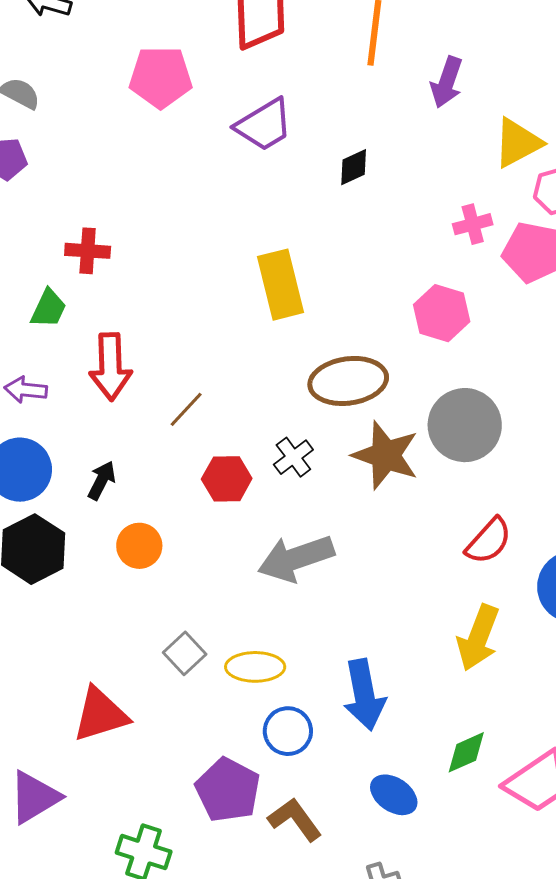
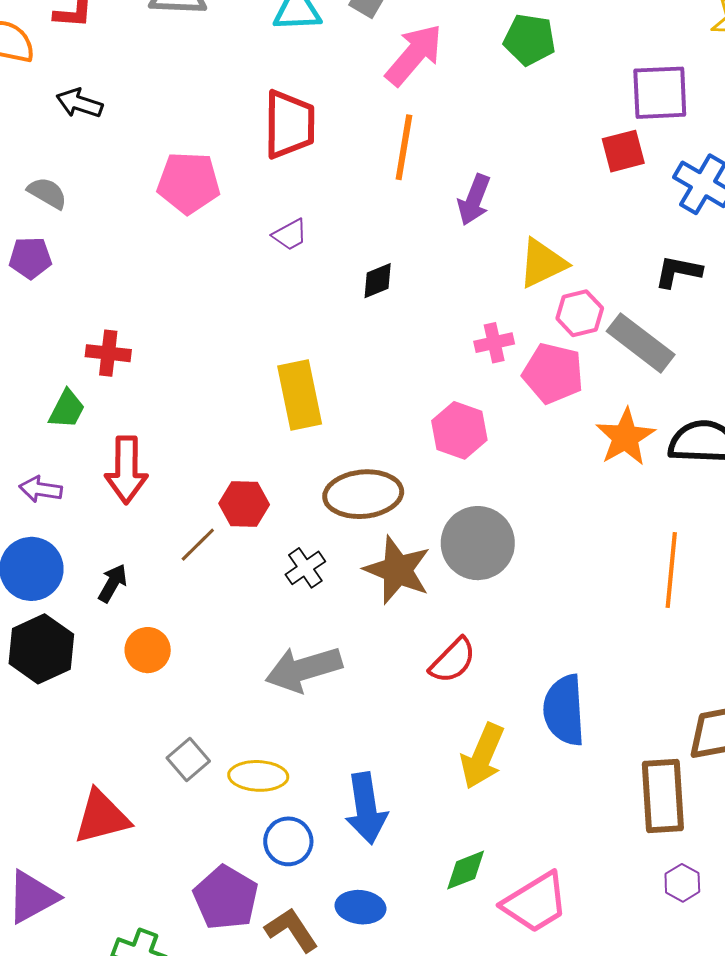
purple trapezoid: (264, 125) -> (290, 235), size x0.6
brown line: (186, 409) -> (198, 545), moved
red hexagon: (227, 479) -> (244, 504), moved
red semicircle: (489, 541) -> (453, 660), moved
blue ellipse: (394, 795) -> (360, 907), moved, turned -30

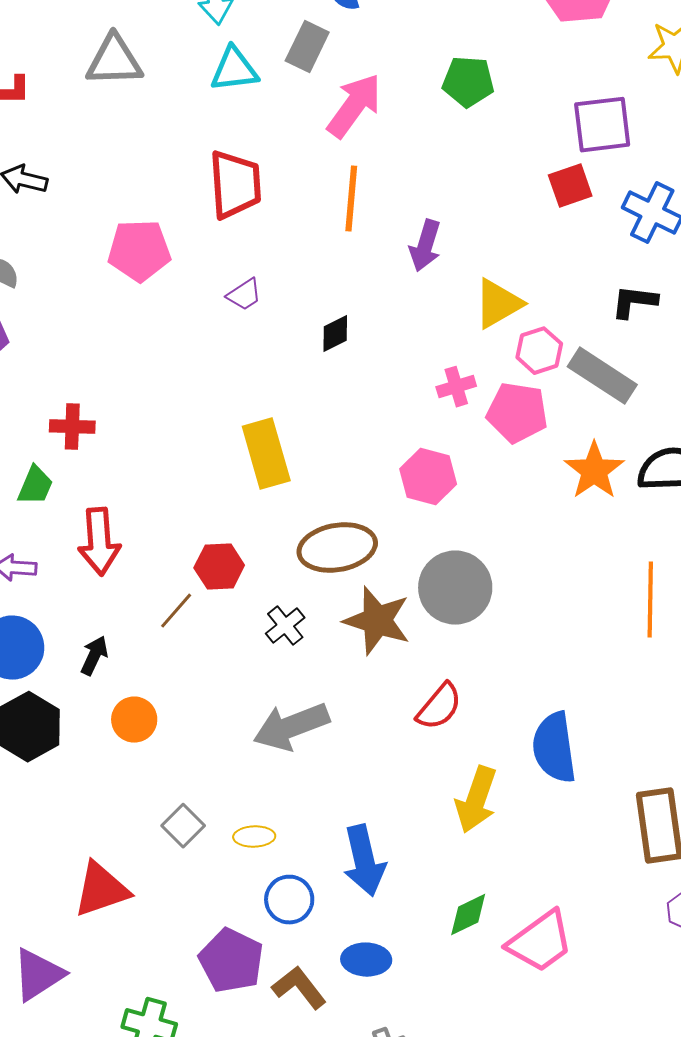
yellow ellipse: (258, 776) -> (254, 837), size x0.7

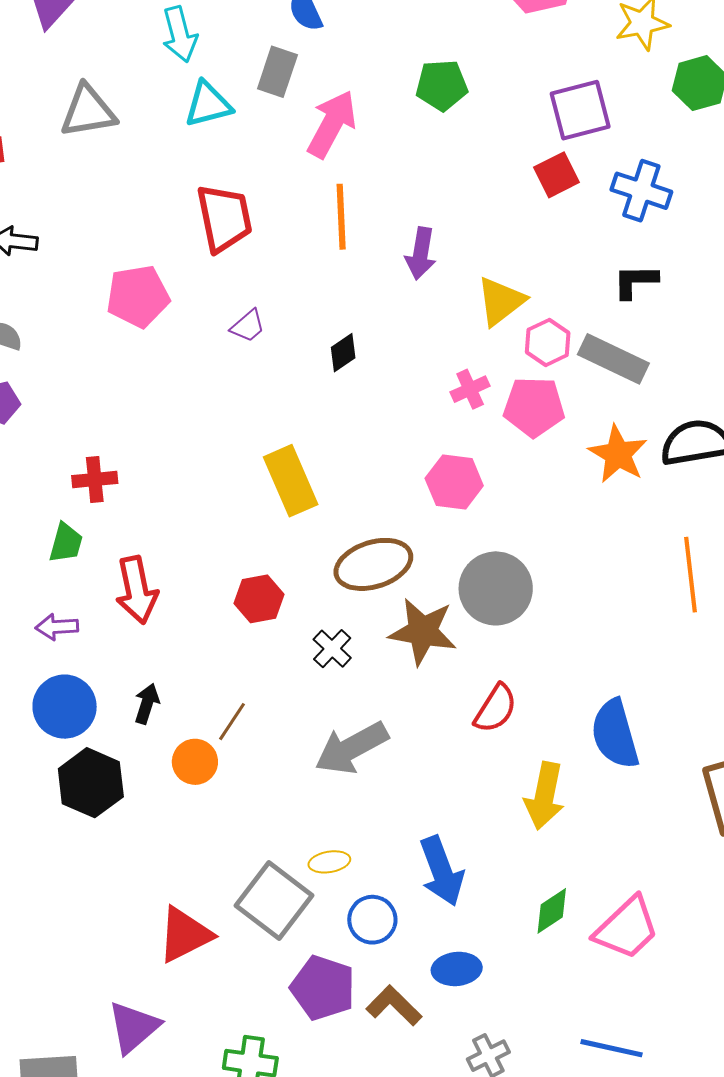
brown line: (176, 611) -> (232, 722), moved
gray square: (183, 826) -> (274, 901), moved, size x1.8

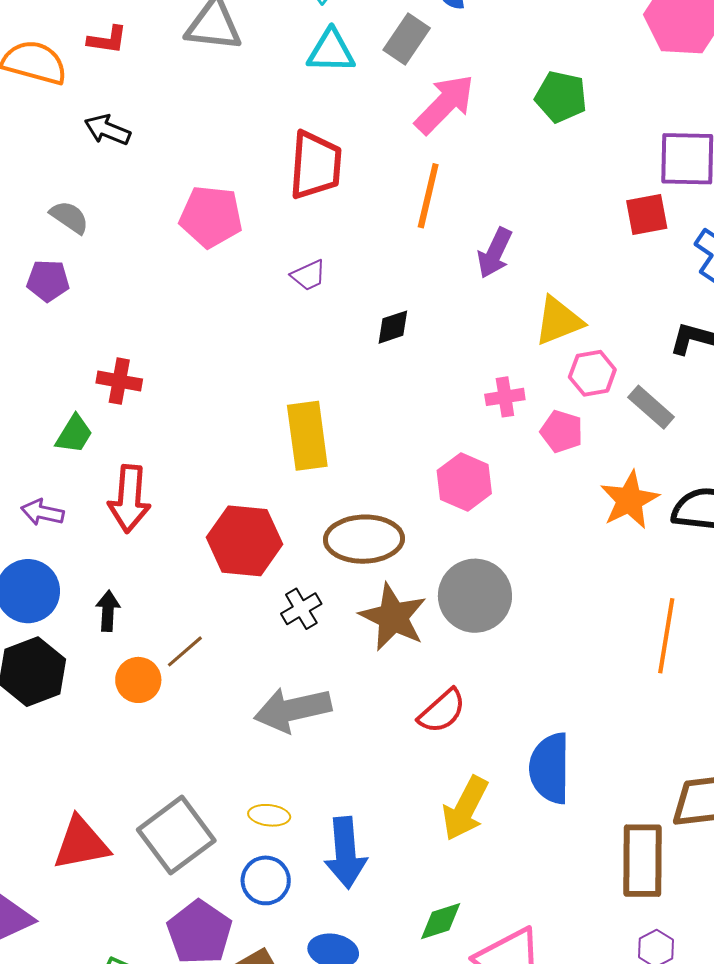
gray rectangle: (613, 359) -> (651, 407), size x0.7
pink pentagon: (534, 407) -> (562, 431), size x0.7
red hexagon: (259, 599) -> (244, 541), size x1.5
black arrow: (147, 704) -> (108, 611), turned -30
yellow ellipse: (329, 862) -> (269, 815), moved

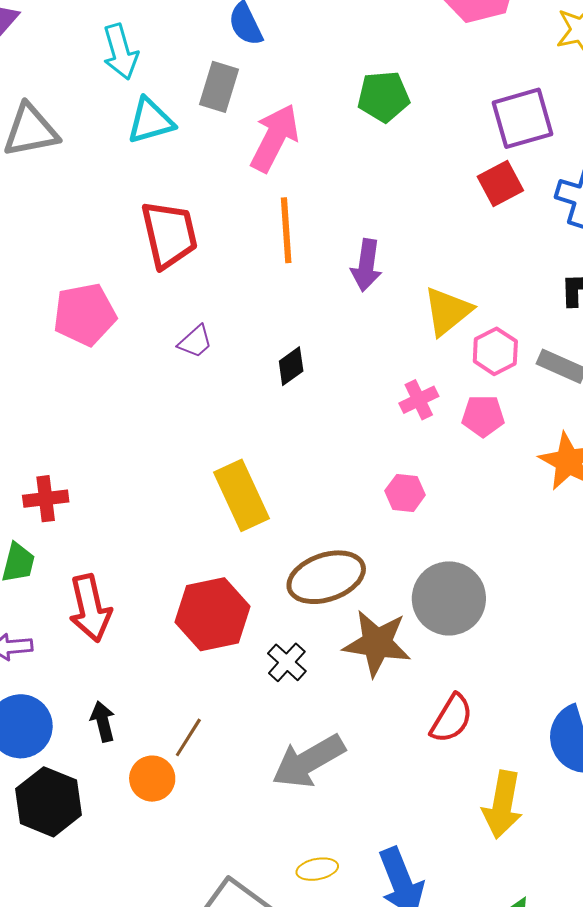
pink hexagon: (464, 482) -> (405, 493), size x0.7

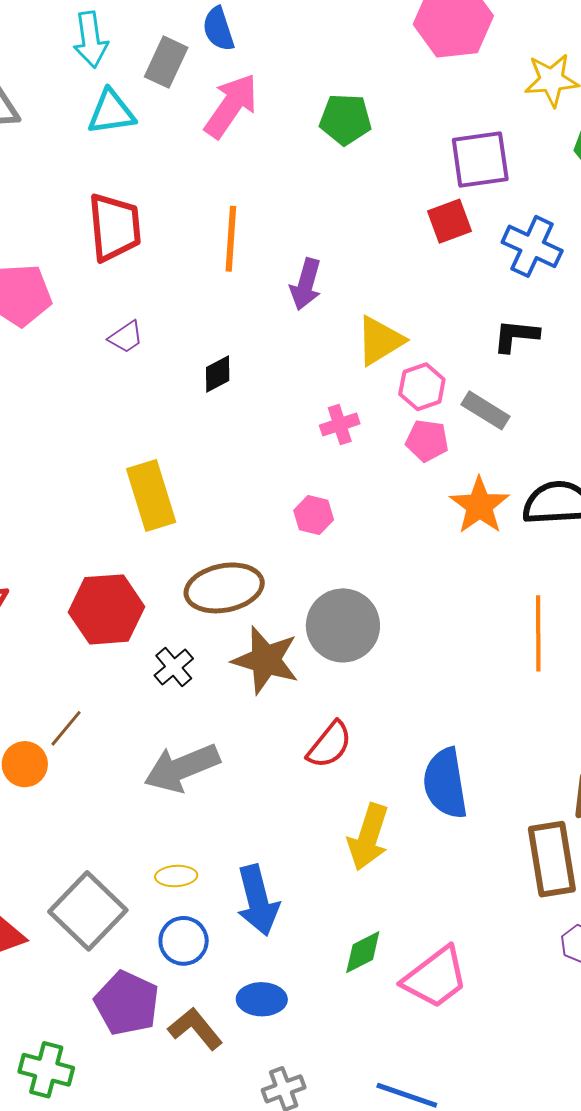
gray rectangle: (219, 87) -> (166, 62), moved
pink arrow: (275, 138) -> (231, 106), moved
pink pentagon: (483, 416) -> (427, 441), moved

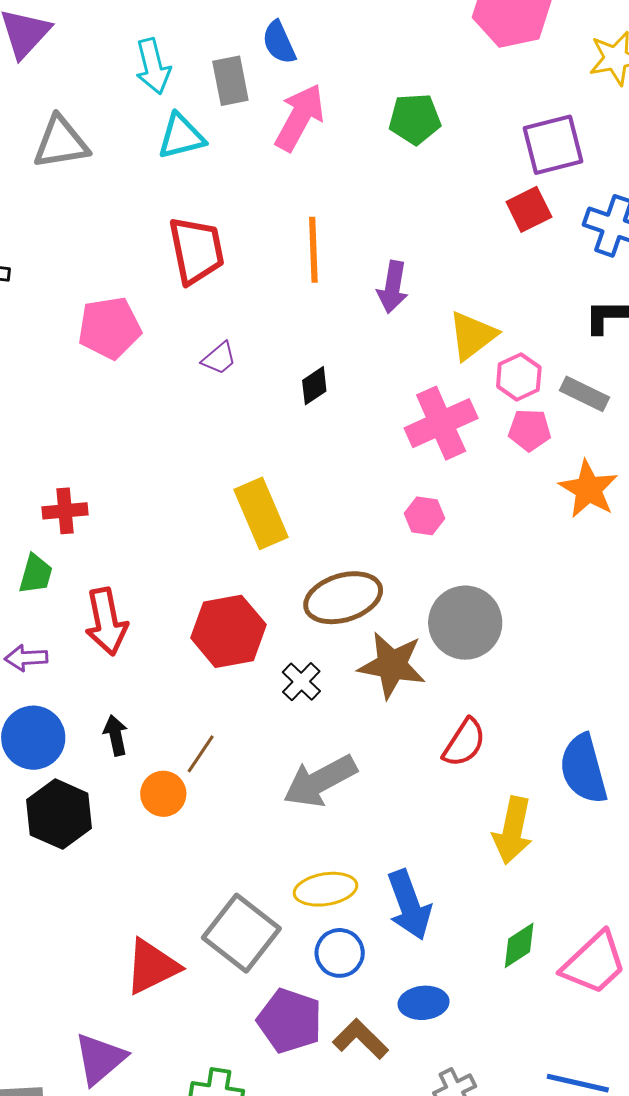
gray rectangle: (166, 62) -> (230, 81), turned -30
pink cross: (340, 425) -> (441, 423), size x1.8
yellow ellipse: (176, 876) -> (326, 889), size x1.5

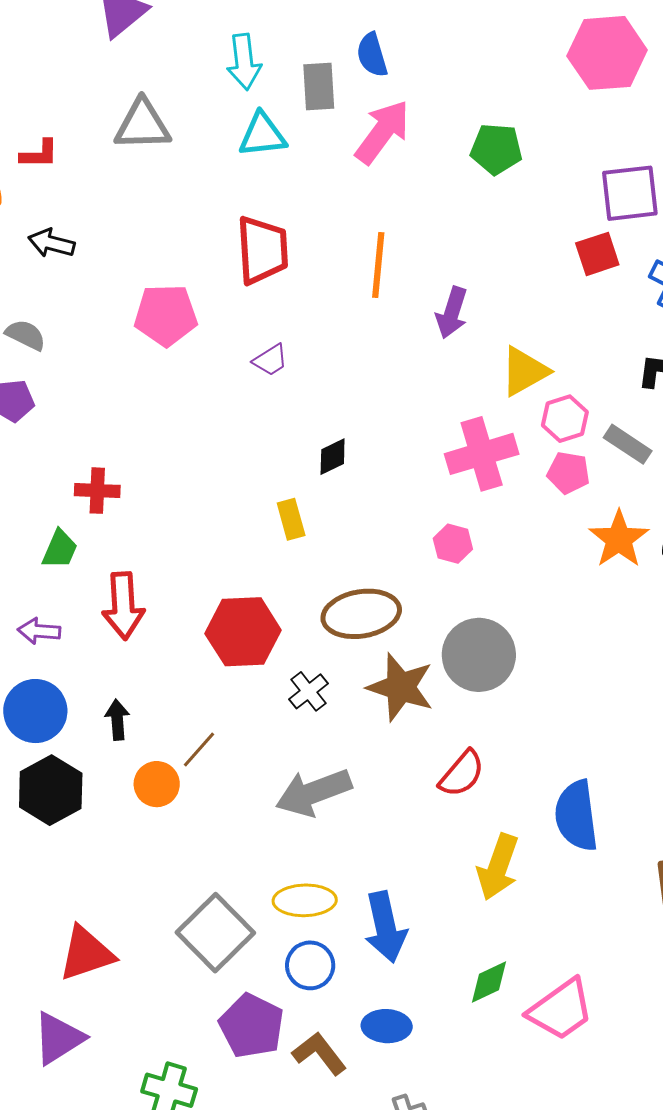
black diamond: (314, 386) -> (333, 457), moved
yellow rectangle: (261, 513) -> (291, 519), size x0.6
red triangle: (152, 967) -> (86, 953), moved

